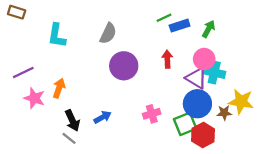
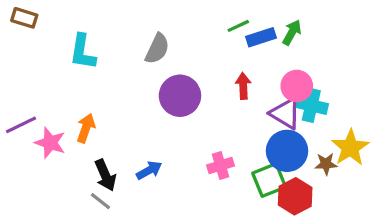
green arrow: (209, 29) -> (292, 32), moved
purple line: (23, 72) -> (21, 125), moved
yellow star: (241, 102) -> (350, 148), turned 30

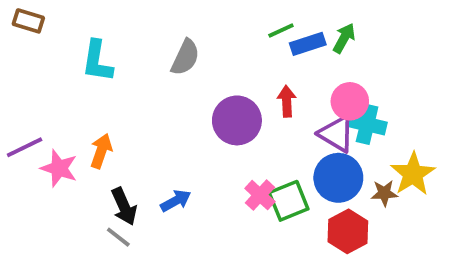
purple circle: (180, 96) -> (237, 120), moved
pink cross: (221, 165) -> (260, 195), turned -30
green square: (269, 180) -> (289, 201), moved

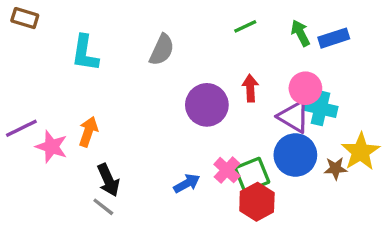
green arrow: (344, 38) -> (300, 33), turned -56
blue rectangle: (308, 44) -> (334, 38), moved
blue arrow: (176, 201) -> (187, 183), moved
red hexagon: (348, 231) -> (257, 202), moved

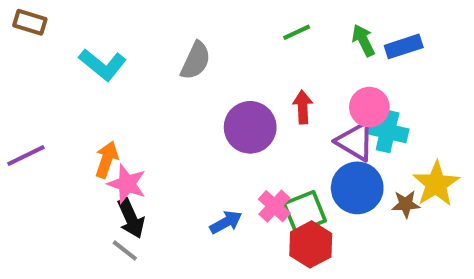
cyan L-shape: (85, 53) -> (103, 65), turned -60
pink star: (52, 147) -> (127, 184), moved

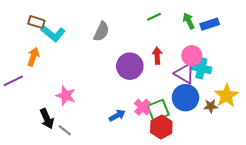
brown rectangle: (30, 22) -> (36, 22), moved
orange arrow: (107, 160) -> (33, 57), moved
black arrow: (131, 218) -> (47, 119), moved

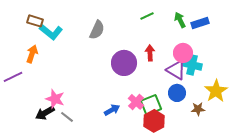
pink star: (66, 96) -> (55, 99), moved
blue circle: (185, 98) -> (177, 93), size x0.7
brown star: (211, 106) -> (198, 109), moved
black arrow: (47, 119) -> (45, 113), turned 84
gray line: (65, 130) -> (67, 117), moved

